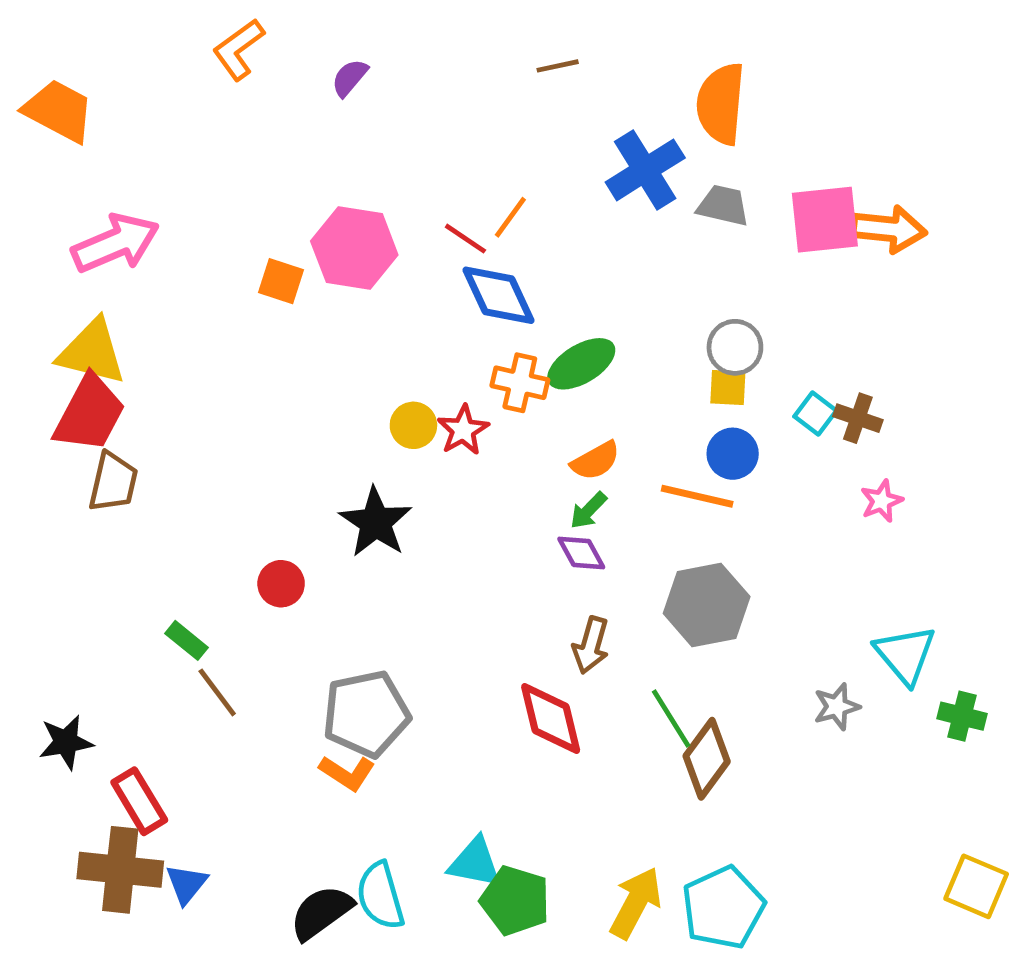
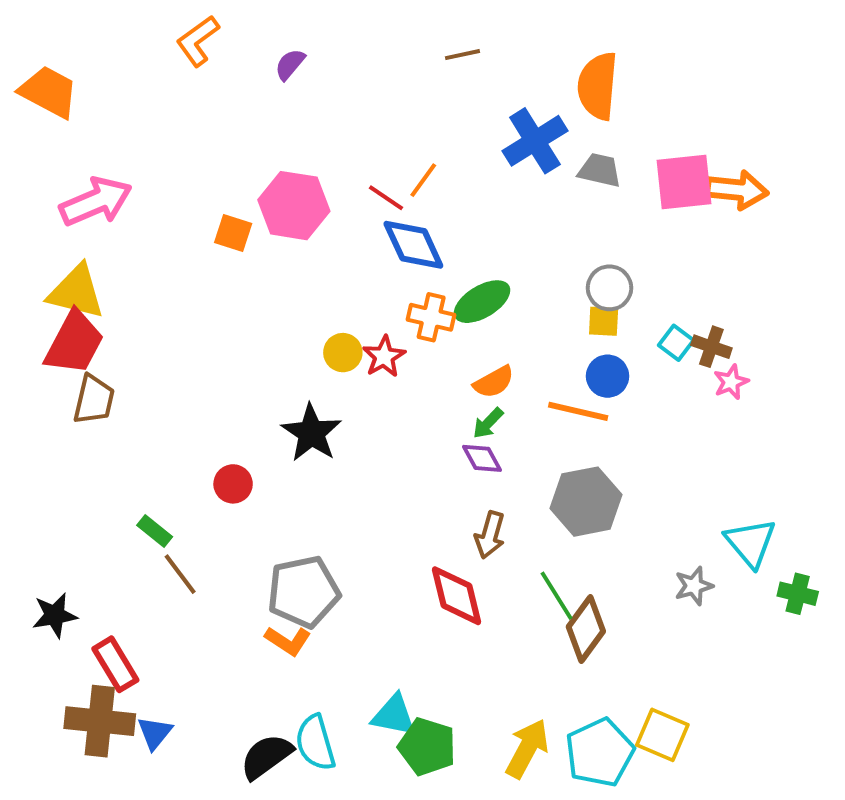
pink star: (882, 501) -> (731, 382), moved
yellow square: (976, 886) -> (662, 735), moved

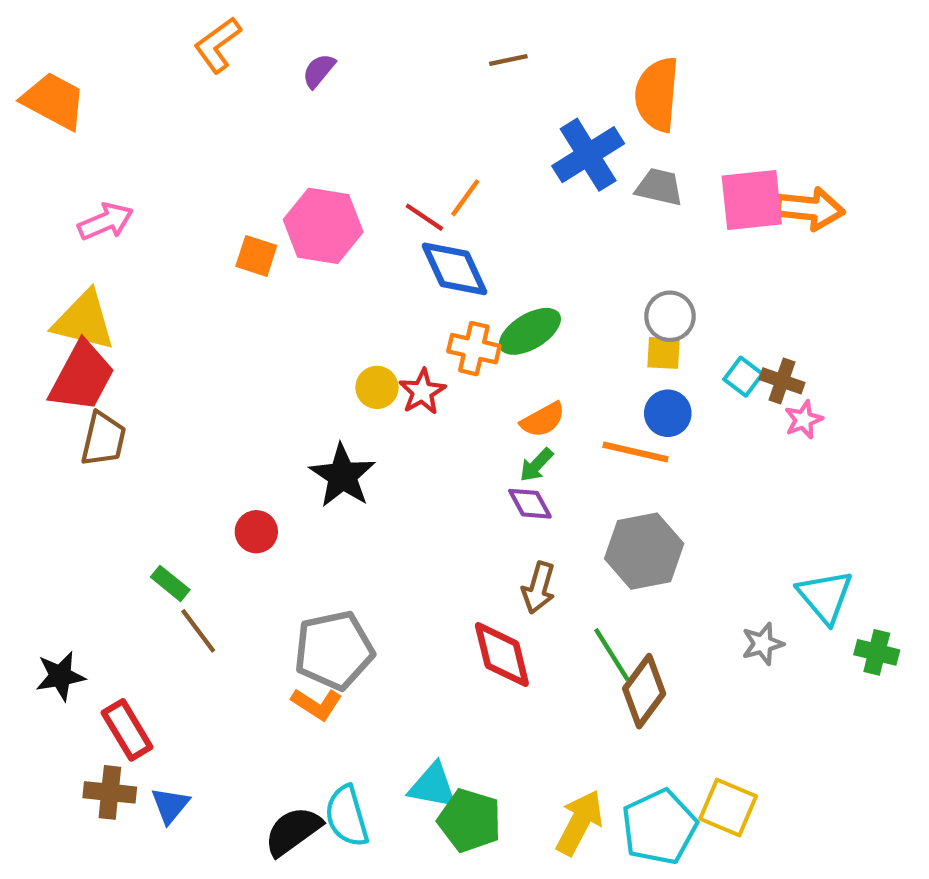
pink arrow: (96, 202) -> (106, 222), size x0.7
brown cross: (100, 721) -> (110, 792), size x0.7

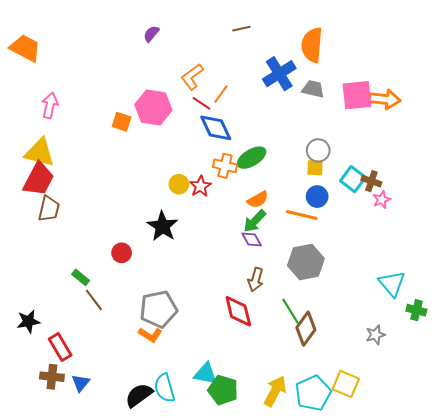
orange L-shape: (218, 45) -> (192, 77), moved
pink arrow: (106, 222) -> (50, 105), turned -55
cyan square: (743, 377) -> (353, 179), size x1.4
green arrow: (536, 465) -> (255, 221), size x1.4
gray star: (763, 644) -> (375, 335), moved

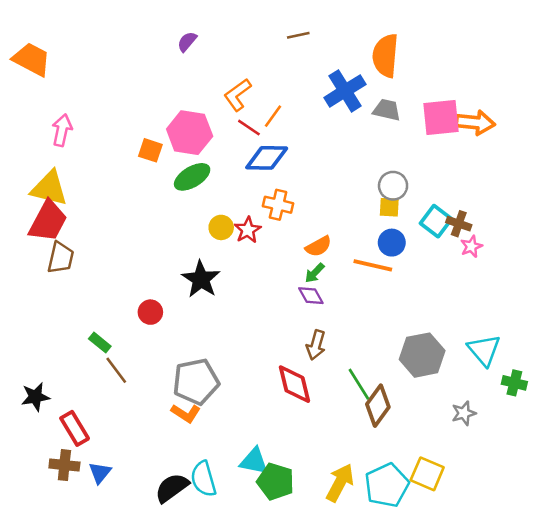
blue diamond: (216, 128) -> (267, 158), turned -64
green ellipse: (252, 158) -> (192, 177), moved
green arrow: (255, 221) -> (315, 273), size x0.7
gray hexagon: (306, 262) -> (422, 355), moved

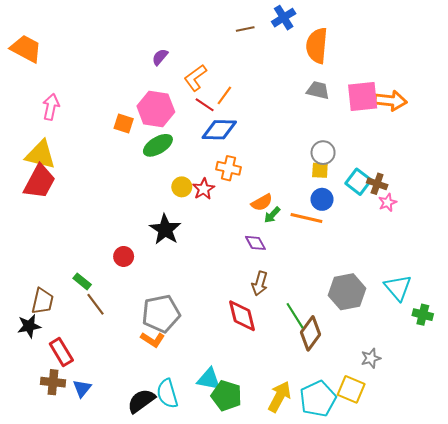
purple semicircle: (187, 42) -> (160, 57), moved
blue cross: (345, 91) -> (284, 18), moved, size x0.7
brown trapezoid: (61, 258) -> (43, 301), moved
green arrow: (315, 273) -> (272, 215), moved
gray star: (464, 413) -> (371, 358), moved

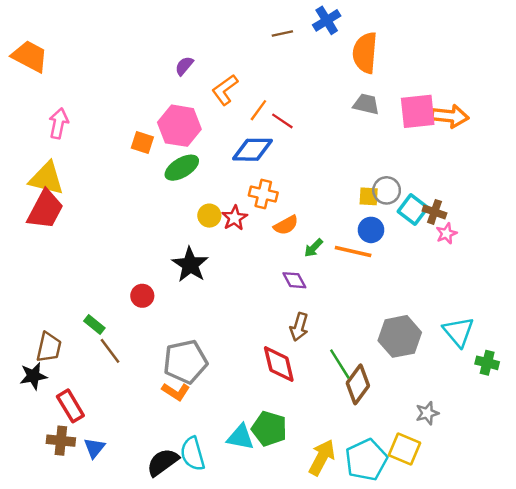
red line: (205, 105) -> (282, 121), moved
gray circle: (323, 153) -> (387, 190), moved
orange semicircle: (262, 202) -> (286, 225), moved
green pentagon: (226, 396) -> (269, 429), moved

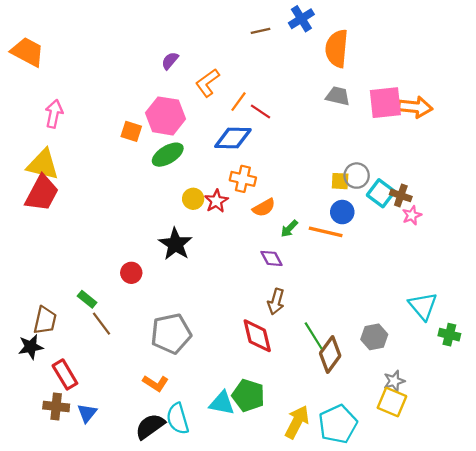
gray hexagon: (400, 336) -> (374, 337), moved, size x0.7
orange L-shape: (176, 392) -> (156, 383), moved
yellow square: (405, 449) -> (392, 402), moved

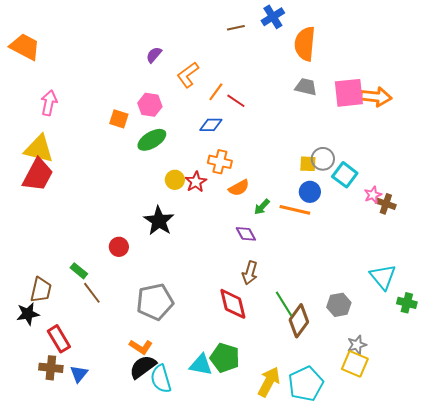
pink hexagon: (165, 116) -> (150, 105), size x0.7
blue diamond: (233, 138) -> (211, 125), size x0.7
brown cross: (401, 195) -> (386, 204), moved
black semicircle: (150, 426) -> (143, 367), moved

